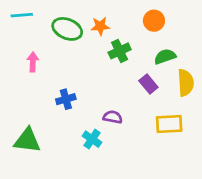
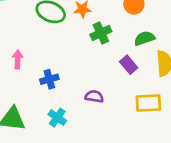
pink arrow: (33, 62) -> (18, 59), moved
cyan cross: (92, 139) -> (57, 118), moved

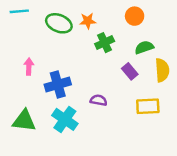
blue cross: (49, 79) -> (58, 85), size x1.5
cyan cross: (57, 118) -> (65, 119), size x1.5

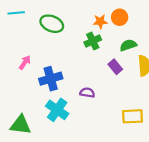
orange star: (88, 21) -> (100, 22), moved
pink arrow: (29, 67) -> (25, 62), turned 32
yellow rectangle: (148, 106) -> (133, 116), moved
green triangle: (24, 121) -> (21, 125), moved

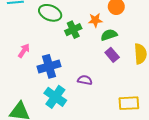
orange star: (100, 22) -> (95, 20), moved
green cross: (93, 41) -> (73, 30), moved
green semicircle: (128, 45) -> (109, 35), moved

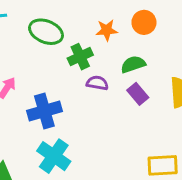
orange star: (95, 20) -> (107, 30), moved
purple semicircle: (85, 80) -> (97, 83), moved

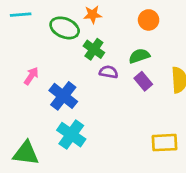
orange star: (107, 30) -> (93, 15), moved
green cross: (80, 57) -> (94, 49), turned -30
blue cross: (44, 111) -> (63, 96), turned -36

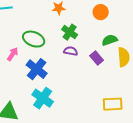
green ellipse: (65, 28) -> (34, 39), moved
green cross: (94, 49) -> (70, 32), moved
green semicircle: (139, 56) -> (110, 40), moved

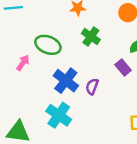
purple semicircle: (71, 51) -> (92, 87), moved, turned -80
blue cross: (37, 69) -> (66, 81), moved

